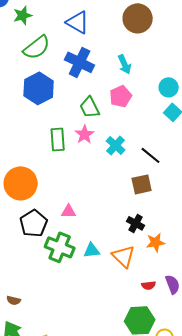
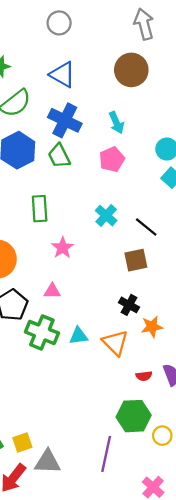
green trapezoid: (90, 107) -> (59, 156), moved
pink star: (85, 134) -> (63, 248), moved

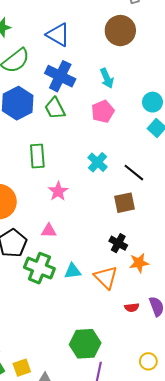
green hexagon: (134, 416) -> (85, 344), moved

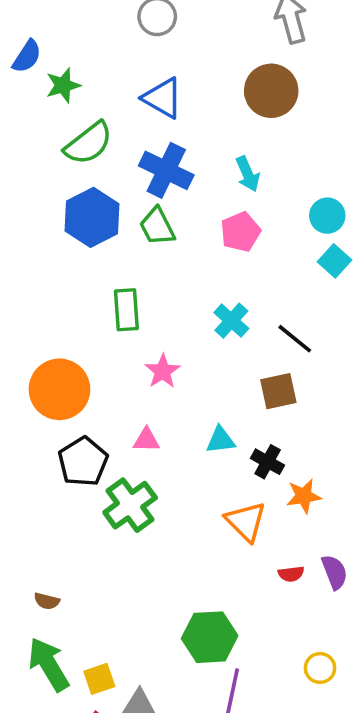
green cross: (39, 268) -> (130, 505), turned 32
cyan triangle: (73, 271) -> (221, 440), moved

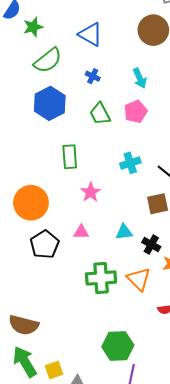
blue cross: (166, 170) -> (93, 76), size x0.5
green trapezoid: (157, 226) -> (100, 114), moved
cyan cross: (231, 321) -> (130, 163), turned 30
green cross: (130, 505) -> (101, 278), moved, turned 32
brown semicircle: (47, 601) -> (24, 325), size x2.0

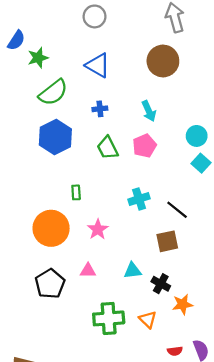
blue cross: (93, 76) -> (100, 109), turned -32
green rectangle: (70, 157) -> (76, 192), size x0.6
orange circle: (31, 203) -> (51, 228), moved
orange triangle: (139, 279) -> (148, 320), size x0.7

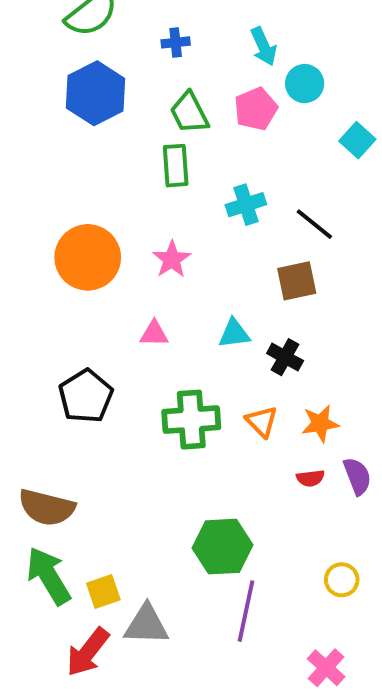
cyan circle: (197, 136) -> (305, 84), moved
green rectangle: (76, 192) -> (176, 166), moved, size x1.5
black pentagon: (50, 284) -> (86, 396), moved
orange star: (182, 304) -> (320, 423), moved

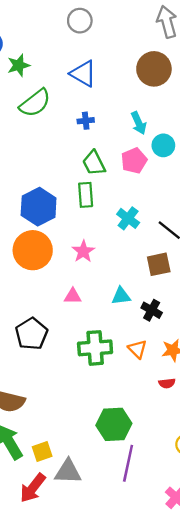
blue hexagon: (96, 93) -> (39, 207), moved
cyan cross: (246, 205) -> (128, 218), turned -35

